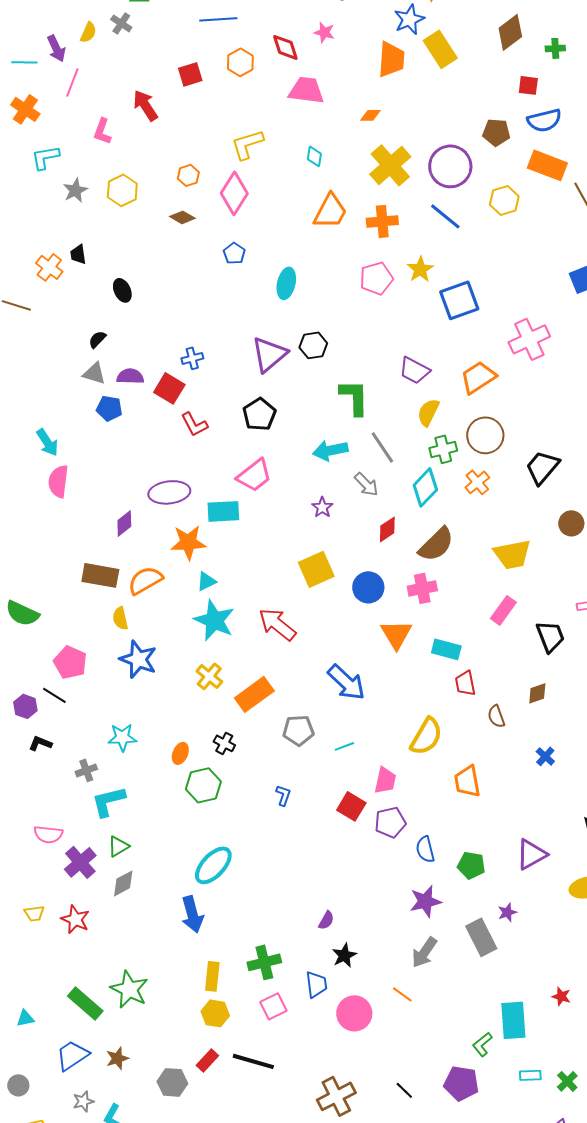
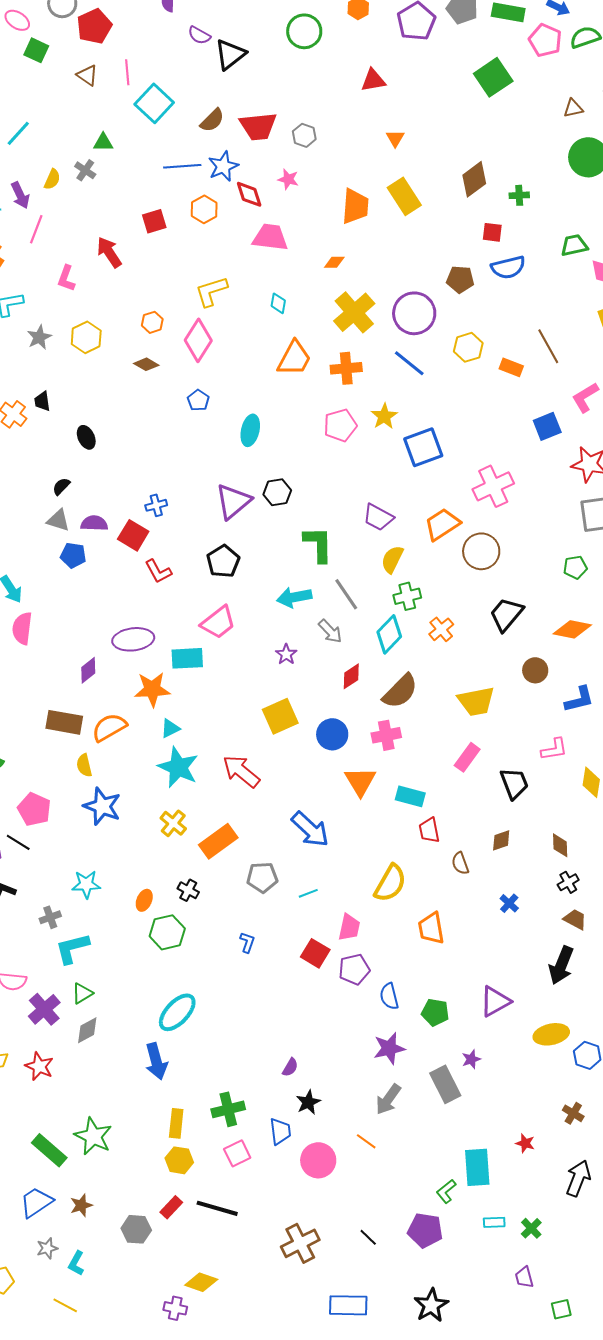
blue star: (409, 19) -> (223, 166), moved
orange rectangle: (547, 165) -> (511, 367), moved, size x0.6
brown circle: (485, 435) -> (481, 551), moved

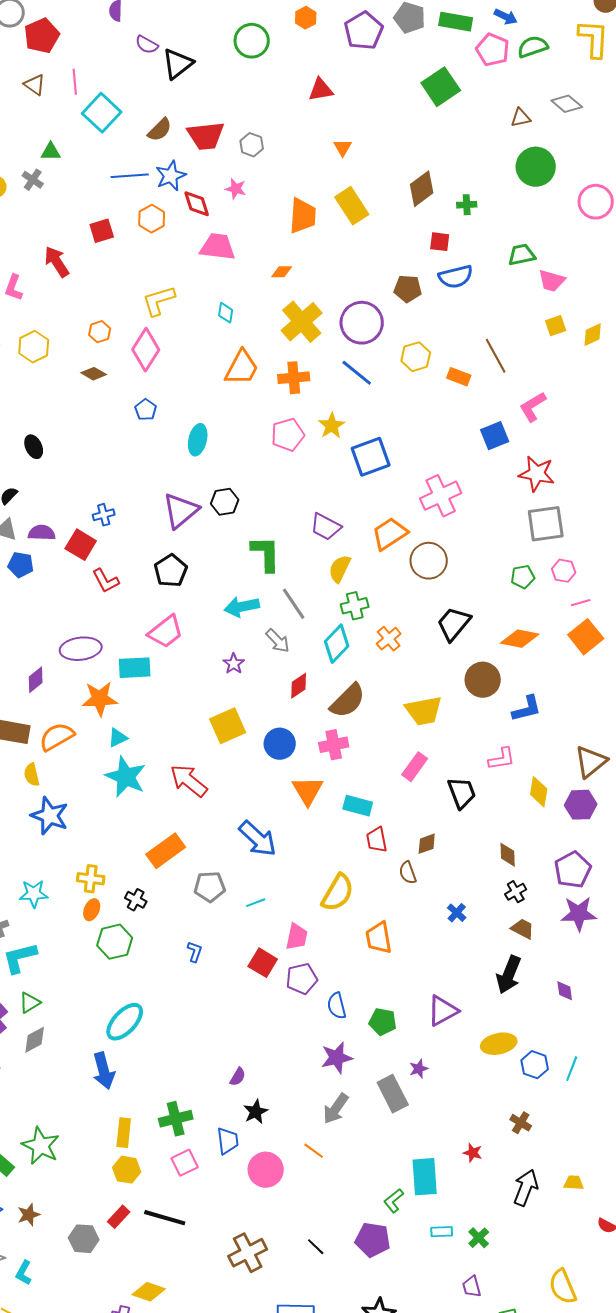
brown circle: (535, 670) -> (483, 680), size x1.4
yellow cross: (173, 823) -> (91, 879), moved, turned -32
brown diamond: (501, 840) -> (427, 844), moved

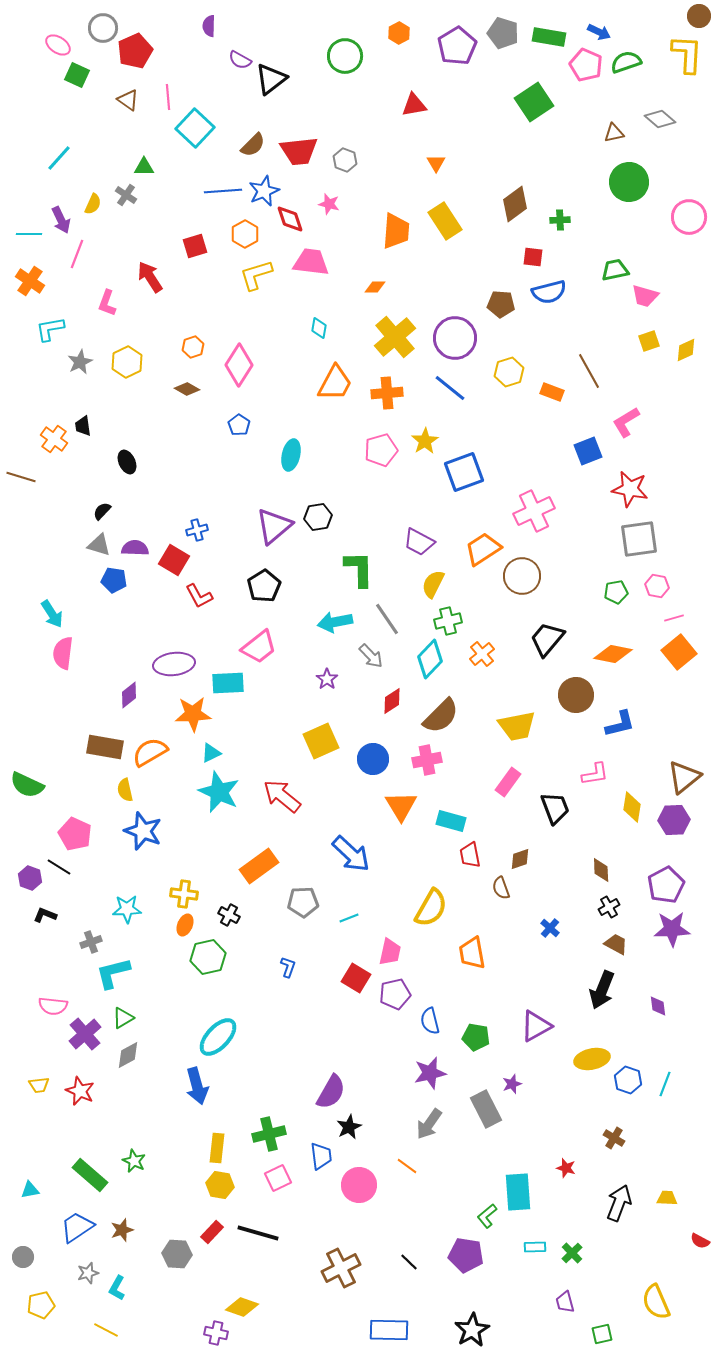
yellow L-shape: (159, 301) -> (256, 275), moved
purple semicircle: (238, 1077) -> (331, 1092), size x1.8
green star: (41, 1146) -> (134, 1161), size x0.6

